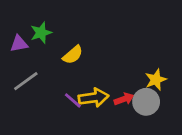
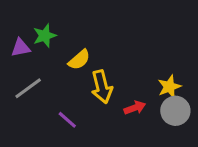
yellow arrow: (94, 98) -> (102, 87), moved, turned 84
purple line: (73, 100) -> (67, 120), moved
gray circle: (146, 102) -> (175, 111), moved

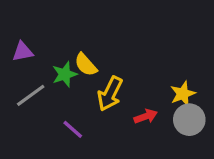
green star: (45, 36) -> (65, 74), moved
yellow semicircle: (79, 60) -> (86, 65), turned 90
yellow arrow: (102, 87) -> (110, 94), turned 40

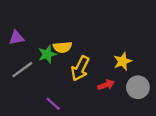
yellow semicircle: (86, 65) -> (62, 47), turned -54
yellow star: (183, 94) -> (123, 61), moved
purple line: (73, 129) -> (53, 104), moved

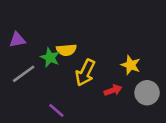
green star: (47, 54) -> (50, 57), turned -30
yellow star: (123, 61) -> (131, 65), turned -30

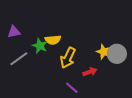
gray circle: (147, 93) -> (117, 54), moved
purple line: (56, 110) -> (72, 88), moved

